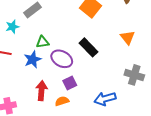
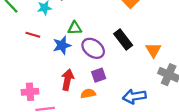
orange triangle: (128, 38) -> (153, 50), moved

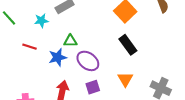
black rectangle: (123, 40) -> (128, 45), moved
orange triangle: (153, 50) -> (125, 79), moved

